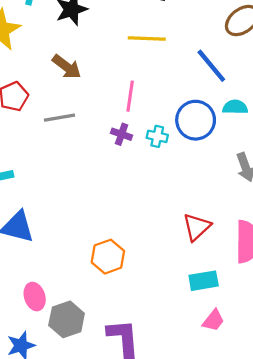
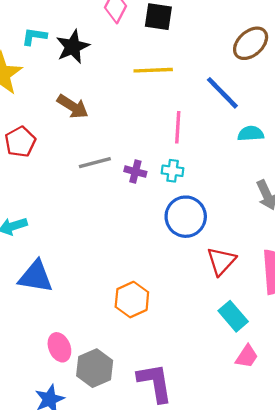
pink line: (130, 96) -> (178, 127), moved
gray line: (60, 118) -> (95, 163), moved
blue circle: (196, 120) -> (186, 217), moved
cyan rectangle: (204, 281) -> (233, 316), turned 64

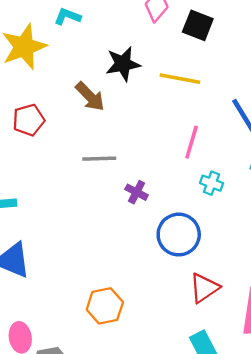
black star: (73, 47) -> (123, 64), moved
cyan cross: (173, 171) -> (212, 183), moved
purple cross: (135, 172) -> (137, 192), moved

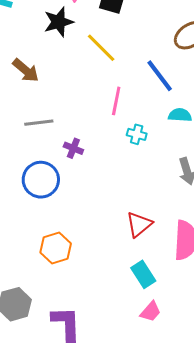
black star: (123, 64) -> (59, 22), moved
yellow line: (180, 79) -> (101, 48), turned 40
blue circle: (179, 235) -> (41, 180), moved

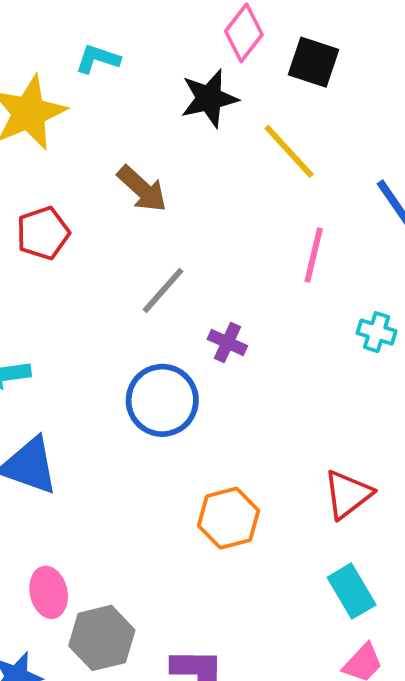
gray line: (39, 123) -> (163, 290), turned -44
cyan cross: (137, 134) -> (377, 332), moved
orange hexagon: (56, 248) -> (229, 518), moved

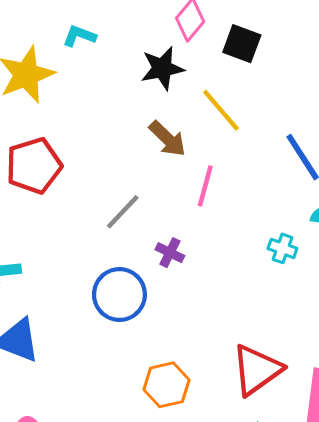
brown arrow: (142, 189) -> (167, 139), moved
red pentagon: (43, 233) -> (34, 166), size x1.4
pink line: (314, 255) -> (205, 186), moved
red triangle: (348, 494) -> (257, 370), size x1.4

